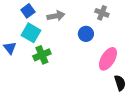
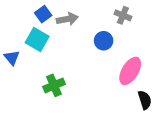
blue square: (28, 11) -> (43, 14), moved
green cross: (42, 55) -> (54, 85), moved

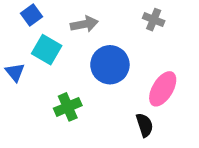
blue square: (43, 14) -> (32, 15), moved
blue circle: (104, 41) -> (110, 65), moved, size x1.6
black semicircle: (145, 100) -> (145, 125), moved

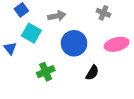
pink ellipse: (163, 89) -> (117, 44), moved, turned 45
black semicircle: (145, 125) -> (92, 73), moved, turned 49

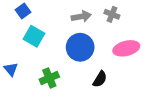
gray arrow: (57, 16) -> (81, 16), moved
blue triangle: (10, 48) -> (11, 69), moved

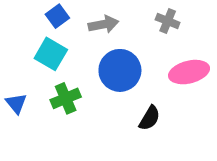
blue square: (23, 11) -> (57, 16), moved
gray arrow: (81, 16) -> (103, 24), moved
green cross: (49, 78) -> (66, 98), moved

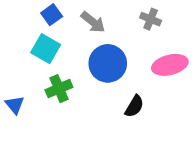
gray arrow: (103, 24) -> (93, 22), turned 50
blue triangle: (16, 103) -> (15, 105), moved

